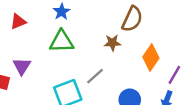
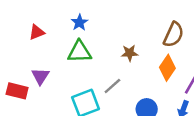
brown semicircle: (132, 19) -> (174, 35), moved

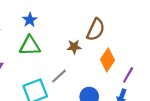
brown semicircle: (174, 35) -> (96, 30), moved

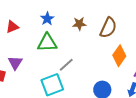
brown star: (74, 47) -> (79, 24), moved
gray line: (59, 76) -> (66, 65), moved

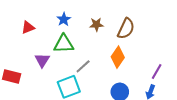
orange diamond: (119, 56) -> (118, 57), moved
purple triangle: (15, 63) -> (42, 60), moved

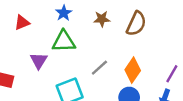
orange diamond: (118, 57) -> (133, 70), moved
gray line: (83, 66) -> (99, 68), moved

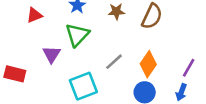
green triangle: (64, 42) -> (77, 35), turned -45

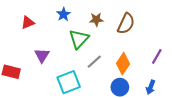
green triangle: (77, 35) -> (79, 39), moved
purple line: (189, 68) -> (157, 56), moved

